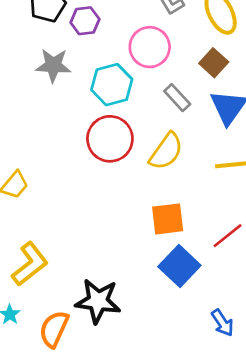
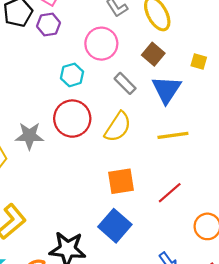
gray star: (53, 65) -> (29, 136), moved
cyan hexagon: (112, 85) -> (72, 75), size x0.7
blue square: (179, 266) -> (115, 226), moved

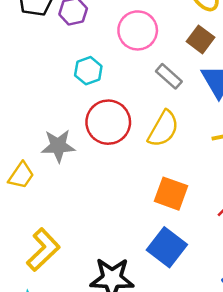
cyan hexagon: (72, 75) -> (88, 71), moved
orange square: (121, 181) -> (171, 194), turned 32

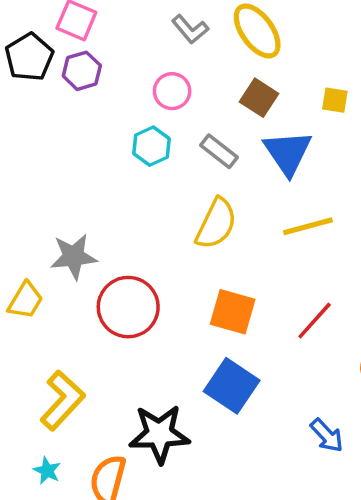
pink circle: (138, 30) -> (172, 91), size x0.7
cyan hexagon: (88, 71) -> (152, 146), moved
red circle: (108, 122) -> (128, 307), moved

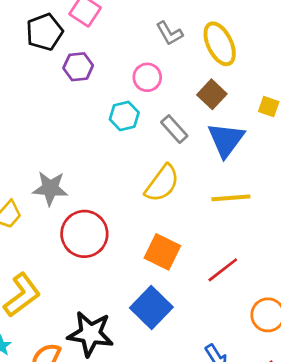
purple hexagon: (82, 71) -> (78, 67), moved

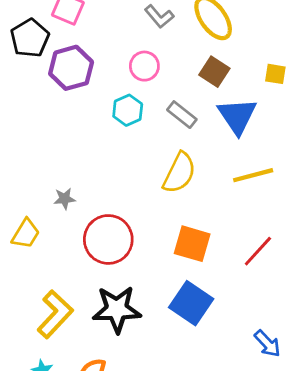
purple hexagon: (78, 67) -> (71, 68), size x1.4
gray star: (50, 188) -> (65, 199), size x0.6
black star: (90, 334) -> (117, 309), moved

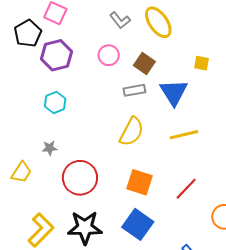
brown square: (214, 72) -> (144, 63), moved
cyan hexagon: (128, 110) -> (55, 102), moved
gray rectangle: (182, 115) -> (134, 90), turned -50

